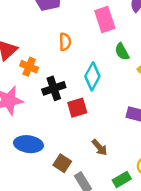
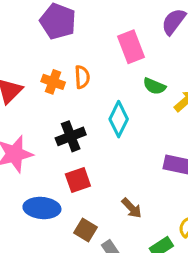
green semicircle: (122, 52) -> (154, 86), turned -36
orange cross: (29, 67) -> (53, 82), moved
red square: (77, 108) -> (78, 180), moved

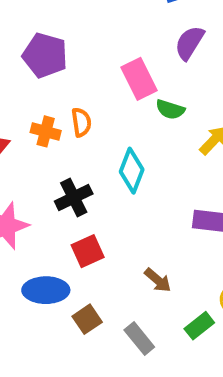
green semicircle: (154, 86) -> (170, 109), moved
brown square: (86, 230) -> (87, 319), moved, turned 30

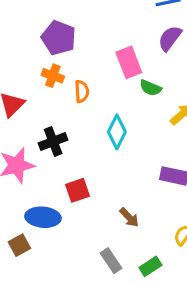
orange cross: (46, 131) -> (53, 76), moved
black cross: (74, 198) -> (53, 142), moved
brown square: (87, 319) -> (19, 245), moved
green rectangle: (199, 326) -> (150, 266), moved

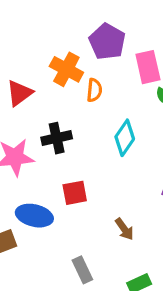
purple pentagon: (59, 38) -> (107, 42), moved
orange cross: (53, 76) -> (66, 69), size x1.4
gray rectangle: (111, 261) -> (82, 270), moved

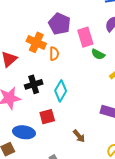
cyan diamond: (125, 138) -> (61, 91), moved

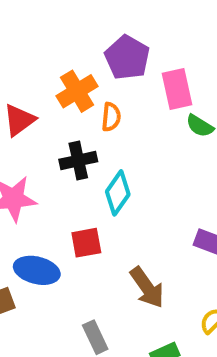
orange cross: (36, 42) -> (77, 91), turned 30
black cross: (34, 84) -> (78, 161), moved
brown arrow: (79, 136) -> (147, 287), size x1.5

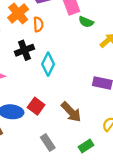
red square: (86, 243) -> (36, 106), moved, turned -35

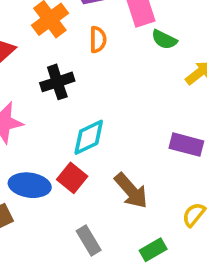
orange semicircle: (38, 24) -> (98, 40), moved
cyan diamond: (48, 64) -> (89, 137), moved, turned 35

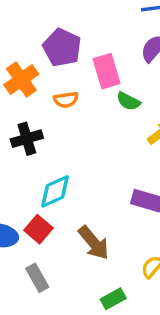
orange semicircle: (98, 40) -> (66, 100), turned 80
gray rectangle: (89, 240) -> (37, 278), moved

